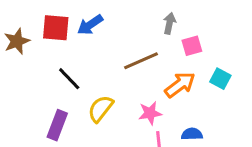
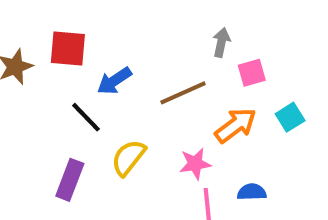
blue arrow: (90, 25) -> (114, 81), moved
cyan square: (220, 79) -> (290, 117), turned 30

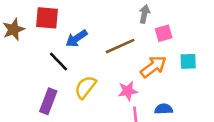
cyan square: (290, 117) -> (188, 61), turned 30

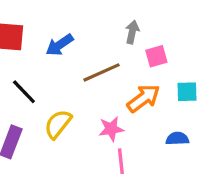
blue arrow: (76, 38) -> (60, 45), moved
blue semicircle: (164, 109) -> (177, 139), moved

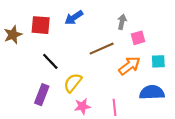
blue arrow: (60, 45) -> (74, 18), moved
pink star: (111, 129) -> (82, 106), moved
blue semicircle: (177, 139) -> (152, 92), size x1.6

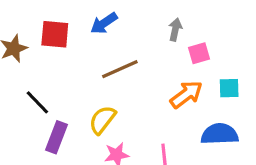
brown line: (102, 49) -> (120, 69), moved
black line: (50, 61) -> (37, 102), moved

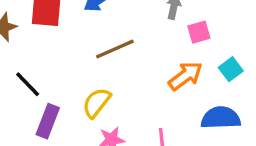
cyan square: (229, 88) -> (231, 69), turned -35

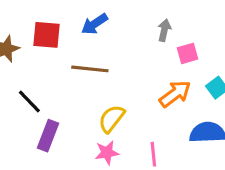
brown line: (115, 49) -> (90, 69), moved, turned 30
yellow semicircle: (96, 103) -> (112, 119), moved

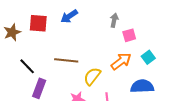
brown line: (90, 69) -> (66, 60), moved
yellow semicircle: (112, 119) -> (92, 76), moved

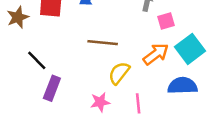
cyan square: (148, 57) -> (190, 49), size x1.6
brown line: (66, 60) -> (103, 43), moved

